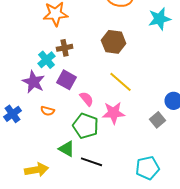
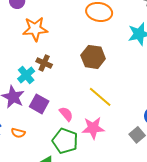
brown cross: (65, 48) -> (44, 63), turned 35
purple square: (67, 80) -> (39, 104), moved
orange semicircle: (48, 111) -> (18, 133), moved

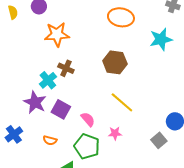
pink star: (93, 128) -> (115, 133), size x0.6
orange semicircle: (18, 133) -> (50, 140), moved

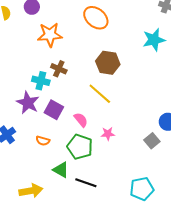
orange ellipse: (121, 17) -> (96, 18), moved, turned 30
cyan cross: (48, 80) -> (41, 81), turned -36
yellow line: (122, 102) -> (100, 94), moved

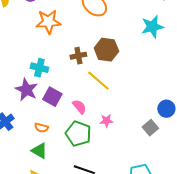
brown cross: (59, 69) -> (78, 56), moved, turned -35
green triangle: (61, 170) -> (39, 151), moved

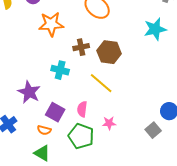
brown cross: (78, 56) -> (81, 47), moved
cyan cross: (39, 68) -> (60, 70), moved
purple square: (52, 97) -> (55, 112), moved
pink semicircle: (79, 107) -> (82, 109), turned -133

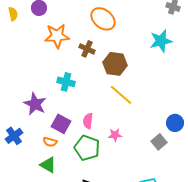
brown cross: (81, 47) -> (87, 49), moved, turned 35
yellow line: (101, 83) -> (121, 95), moved

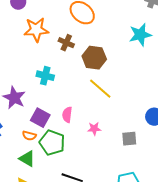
gray square: (159, 142) -> (129, 139), moved, turned 35
green pentagon: (87, 148) -> (52, 143), moved

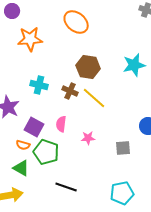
cyan star: (140, 35) -> (134, 65), moved
brown cross: (66, 43) -> (70, 91), moved

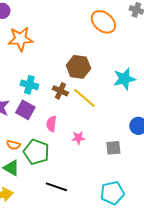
orange ellipse: (76, 22) -> (103, 22), moved
cyan star: (134, 65) -> (124, 79), moved
purple square: (34, 127) -> (25, 110), moved

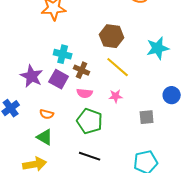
brown cross: (60, 91) -> (82, 70), moved
pink semicircle: (51, 124) -> (85, 93), turned -91
pink star: (78, 138) -> (116, 96), moved
green pentagon: (36, 152) -> (90, 121), moved

